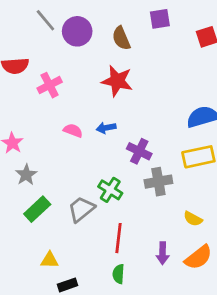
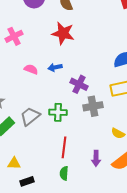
green cross: (110, 190) -> (58, 112), turned -30
gray trapezoid: (81, 209) -> (30, 116), moved

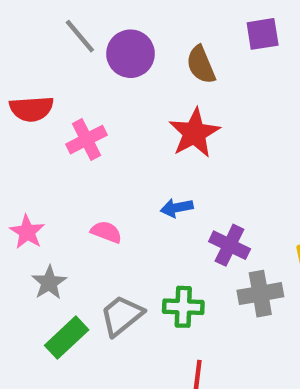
red star: (63, 33) -> (194, 133), turned 30
pink semicircle: (31, 69) -> (106, 232), moved

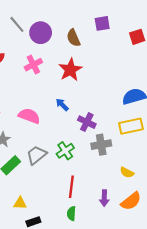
pink cross: (86, 140) -> (33, 65), moved
blue arrow: (177, 208) -> (62, 105), turned 56
pink semicircle: (106, 232) -> (29, 116), size x1.5
green cross: (183, 307) -> (65, 151), turned -36

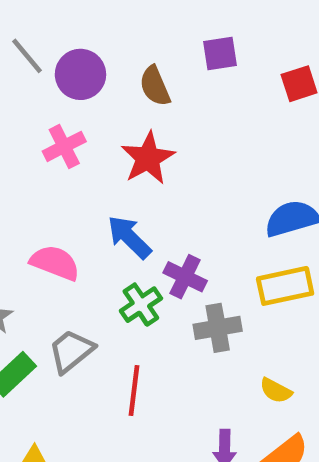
blue arrow: (62, 105) -> (129, 237), size x1.5
green cross: (65, 151) -> (141, 305), moved
red line: (71, 187) -> (134, 391), moved

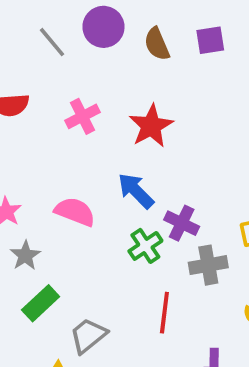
purple circle: (80, 74) -> (103, 27), moved
brown semicircle: (155, 86) -> (157, 44), moved
gray trapezoid: (71, 351) -> (88, 336), moved
red line: (134, 391) -> (164, 313), moved

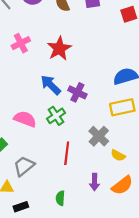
pink semicircle: (75, 212) -> (25, 119), moved
purple cross: (182, 223) -> (77, 92), moved
gray cross: (208, 265) -> (99, 136), moved, turned -36

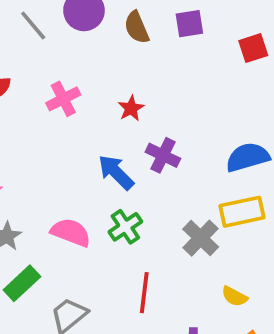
red star: (59, 49) -> (131, 108), size x0.6
purple cross: (77, 92) -> (163, 155), moved
gray cross: (99, 136) -> (201, 238), moved

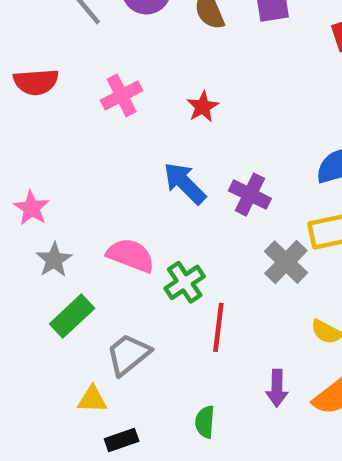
purple cross: (163, 155) -> (250, 195), moved
green cross: (125, 227) -> (185, 282), moved

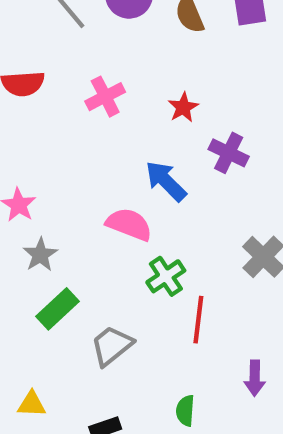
purple cross: (250, 195) -> (229, 153), moved
pink semicircle: (131, 255) -> (129, 224), moved
yellow triangle: (92, 399) -> (32, 404), moved

